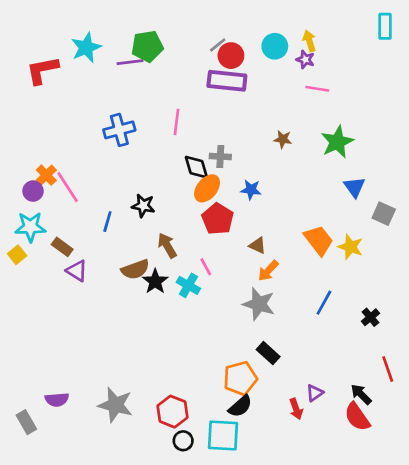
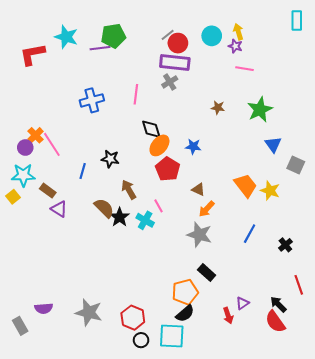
cyan star: (86, 48) -> (66, 37), turned -30
gray cross: (220, 157) -> (170, 82), moved, turned -35
brown semicircle: (135, 269) -> (104, 208), turned -115

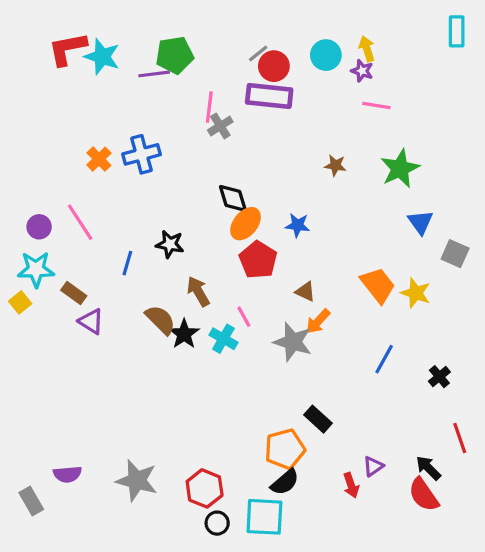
red L-shape: (32, 54) -> (67, 49), moved
gray cross: (170, 82) -> (220, 126), moved
pink line: (136, 94) -> (209, 107), moved
orange cross: (35, 135) -> (99, 159), moved
gray star: (199, 235) -> (293, 342), moved

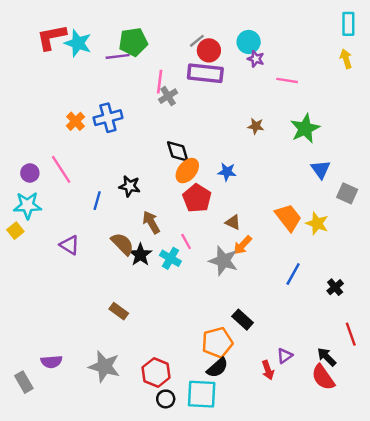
yellow arrow: (367, 49) -> (346, 59), moved
purple star: (362, 71) -> (256, 59), moved
brown rectangle: (74, 293) -> (119, 311), moved

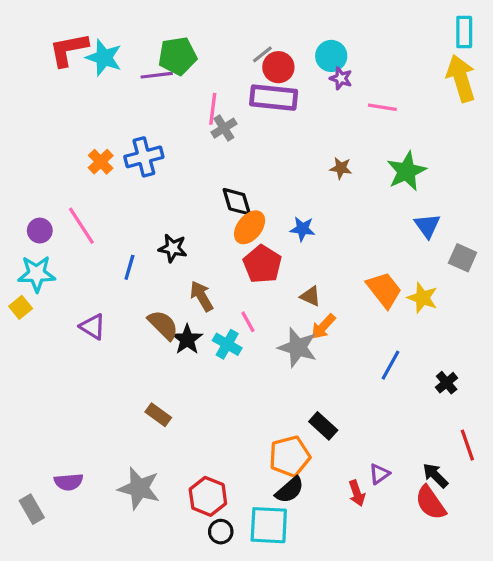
yellow arrow: (346, 59) -> (461, 78), size x1.8

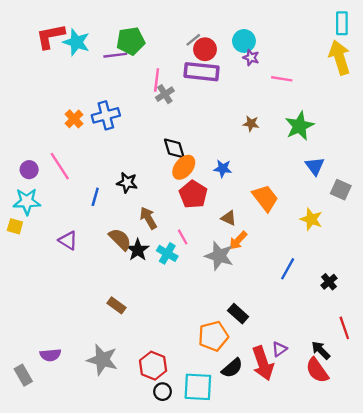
orange trapezoid: (384, 290) -> (265, 198), moved
yellow square: (21, 307) -> (15, 226), turned -35
black semicircle: (290, 490) -> (232, 368), moved
red arrow: (357, 493) -> (263, 363), size x1.8

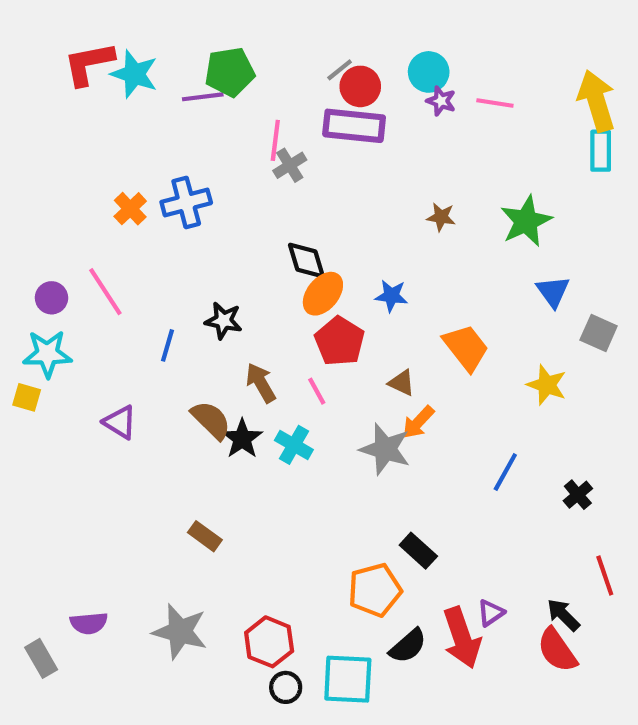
cyan rectangle: (342, 23) -> (601, 151), moved
pink line: (282, 79) -> (495, 103), moved
pink line: (183, 237) -> (317, 391), moved

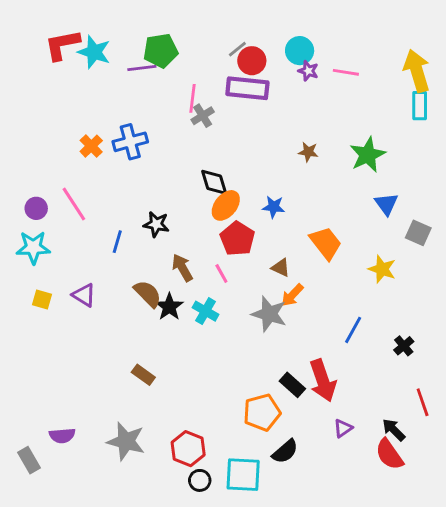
yellow square: (27, 397) -> (42, 300), moved
red arrow: (462, 638) -> (323, 381), moved

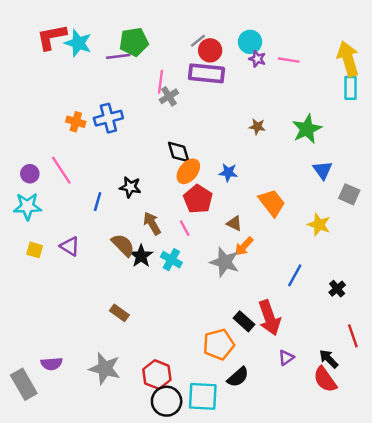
orange cross: (91, 146) -> (76, 122), turned -30
gray rectangle: (29, 460) -> (24, 384), size x1.4
black circle: (200, 480) -> (167, 401), size x1.6

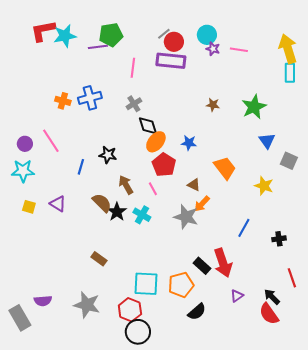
cyan star: (78, 43) -> (65, 36), turned -30
gray cross: (169, 96) -> (134, 104), moved
black cross: (337, 289) -> (279, 239), turned 32
cyan square: (203, 396) -> (146, 284), moved

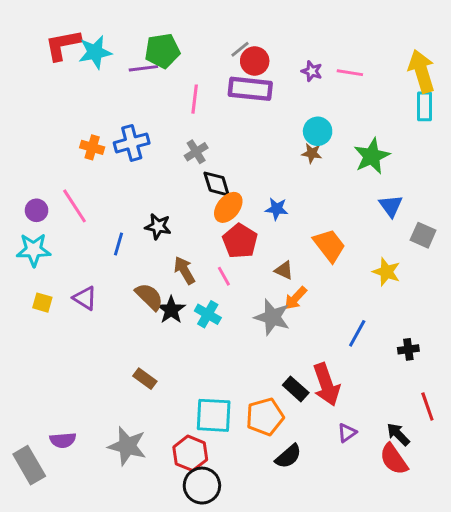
cyan circle: (207, 35) -> (318, 131), moved

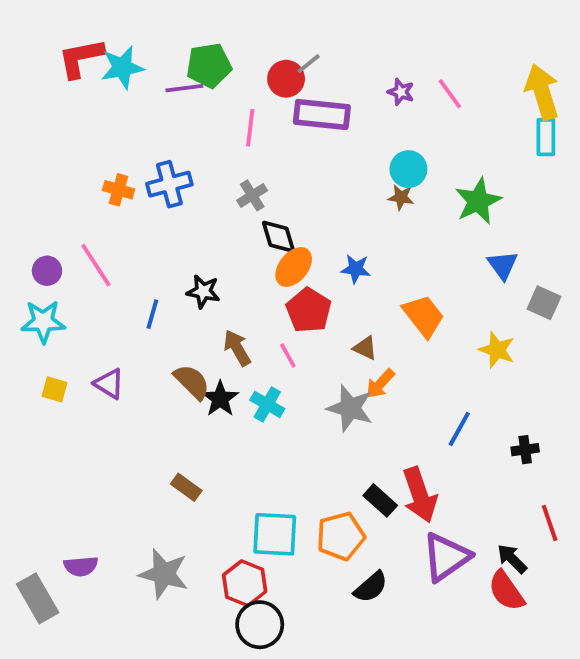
red circle: (255, 61) -> (286, 79), moved
pink line: (350, 73) -> (450, 94), turned 45
purple triangle: (347, 433) -> (446, 557), size x2.0

